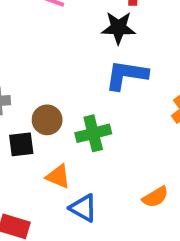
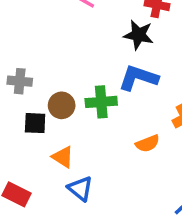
green cross: (93, 133) -> (101, 102), moved
orange semicircle: (155, 197) -> (148, 143), moved

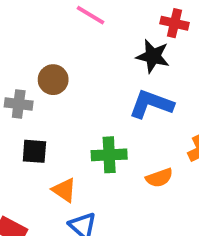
green cross: (101, 102) -> (109, 155), moved
brown circle: (62, 105) -> (53, 80), moved

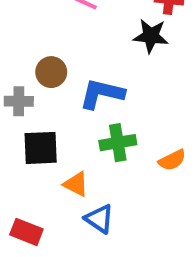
blue L-shape: (151, 104) -> (102, 94), moved
black square: (34, 151) -> (41, 148), size x1.4

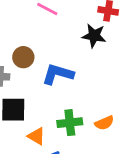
green cross: (118, 143) -> (70, 123), moved

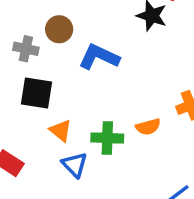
green cross: (70, 123) -> (107, 138), moved

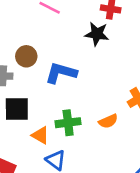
green cross: (107, 138) -> (68, 123), moved

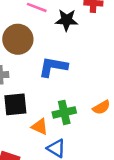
black star: (97, 34) -> (67, 20), moved
brown circle: (26, 56) -> (18, 39), moved, size x1.5

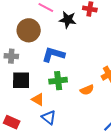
green cross: (64, 112) -> (58, 81), moved

